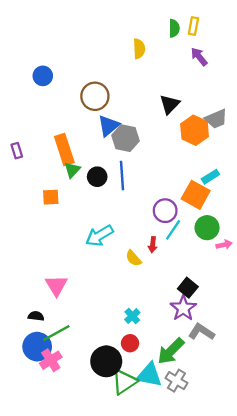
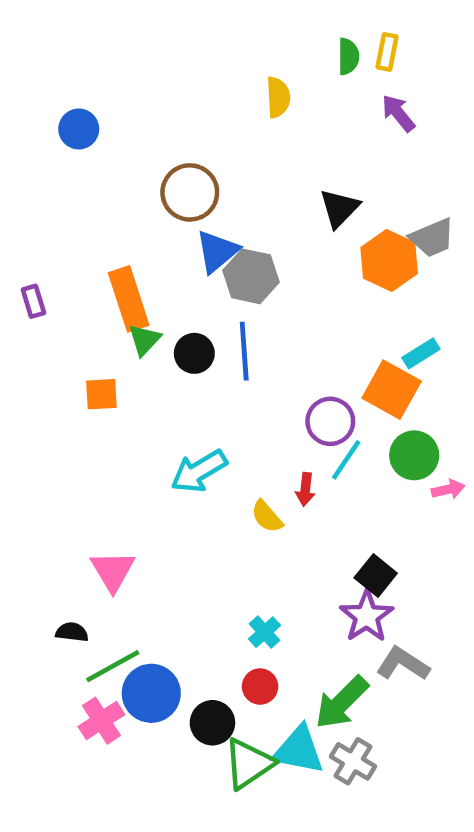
blue circle: (43, 76) -> (79, 129), moved
blue circle: (37, 347) -> (151, 693), moved
black circle: (106, 361) -> (212, 723), size x0.7

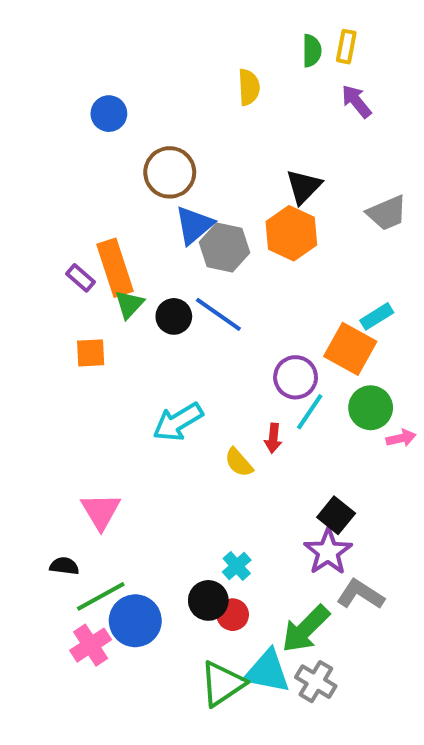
blue circle: (79, 129) -> (109, 114), moved
orange hexagon: (389, 260) -> (291, 233), moved
purple rectangle: (33, 301) -> (80, 278), moved, turned -32
blue line: (244, 351) -> (218, 314), turned -51
black circle: (212, 723) -> (208, 600), moved

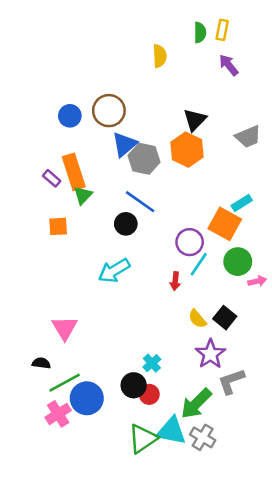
blue circle: (109, 114) -> (70, 116), moved
black circle: (174, 316) -> (126, 224), moved
yellow semicircle: (239, 462) -> (197, 319), moved
black square: (336, 515) -> (225, 318), moved
gray L-shape: (360, 594) -> (231, 381), turned -52

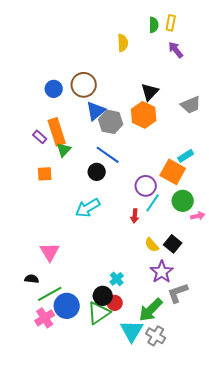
cyan triangle: (171, 431) -> (132, 331), turned 50
green triangle: (143, 439) -> (99, 313), moved

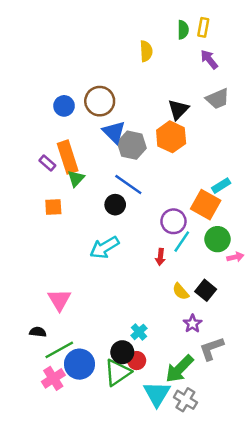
gray trapezoid: (191, 105) -> (218, 99), moved
blue triangle: (96, 111) -> (114, 132), turned -35
purple star: (162, 272) -> (193, 324), size x0.7

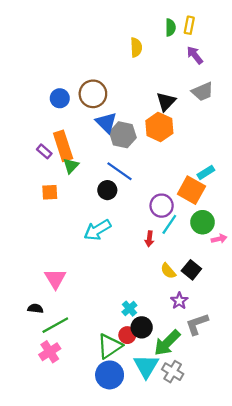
black circle: (122, 352) -> (142, 327), moved
blue circle: (79, 364) -> (110, 375), moved

